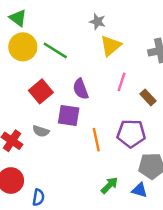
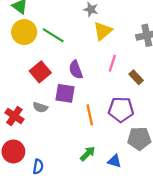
green arrow: (109, 185) -> (88, 154), moved
blue triangle: (140, 190) -> (115, 161), moved

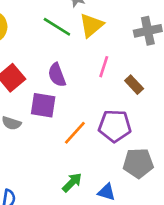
green line: (53, 35) -> (57, 27), moved
orange line: (90, 115) -> (75, 133), turned 54

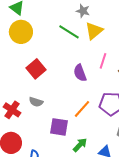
purple semicircle: (57, 75) -> (80, 73), moved
purple square: (43, 105) -> (59, 127), moved

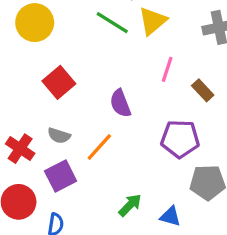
purple semicircle: (80, 73) -> (120, 103), moved
orange line: (82, 109) -> (99, 147), moved
purple square: (59, 127) -> (61, 176), moved, turned -36

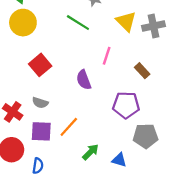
yellow triangle: (153, 21) -> (126, 21), moved, turned -35
pink line: (167, 69) -> (107, 56), moved
orange line: (99, 147) -> (69, 127), moved
purple square: (61, 176) -> (41, 131), turned 30

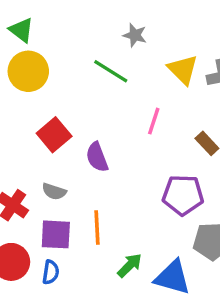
purple semicircle: (84, 80) -> (97, 157), moved
orange line: (69, 127) -> (97, 228), turned -45
blue triangle: (119, 160) -> (173, 277), size x1.6
blue semicircle: (38, 166) -> (51, 272), moved

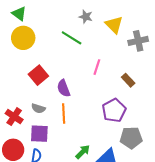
yellow triangle: (183, 70) -> (114, 25), moved
purple pentagon: (183, 195) -> (114, 110), turned -30
orange line: (97, 228) -> (64, 113), moved

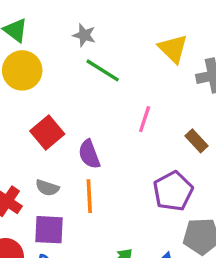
gray star: (86, 17) -> (84, 35), moved

